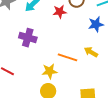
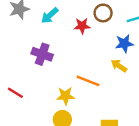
yellow arrow: (91, 52) -> (119, 66), moved

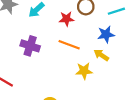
orange line: (88, 81) -> (69, 45), moved
yellow star: (66, 96) -> (84, 71), moved

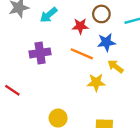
blue star: (106, 34) -> (106, 42), moved
purple cross: (30, 46) -> (40, 53), turned -30

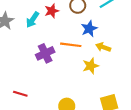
red star: (80, 26) -> (52, 11), moved
purple cross: (40, 53) -> (45, 53), moved

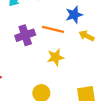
yellow star: (91, 66) -> (56, 57), moved

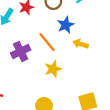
orange line: (53, 29) -> (47, 42), turned 45

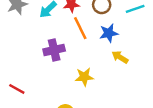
orange line: (47, 42) -> (80, 28), moved

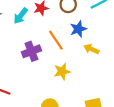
orange line: (80, 28) -> (56, 40), moved

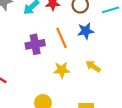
yellow arrow: (91, 49) -> (93, 66), moved

